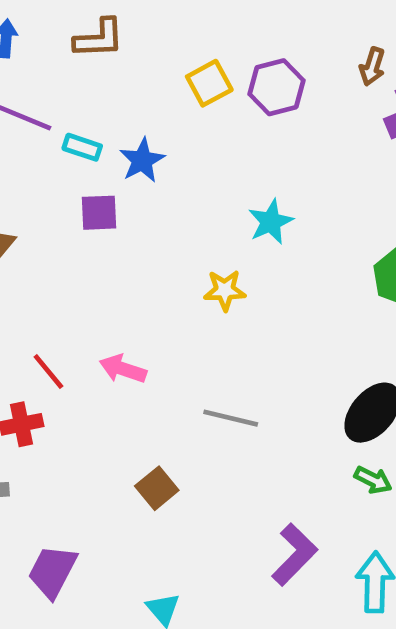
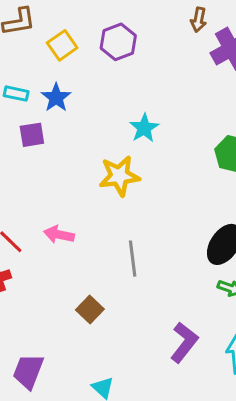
yellow square: (209, 83) -> (62, 45), moved
purple hexagon: (277, 87) -> (118, 42), moved
yellow star: (225, 290) -> (119, 176), size x1.5
gray line: (231, 418) -> (133, 259), turned 76

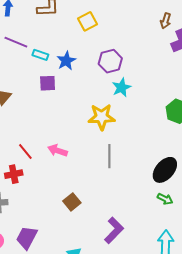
purple hexagon: (118, 42) -> (110, 61), moved
yellow square: (62, 45) -> (88, 21), moved
gray line: (133, 259) -> (109, 156), moved
purple L-shape: (184, 342) -> (114, 230), moved

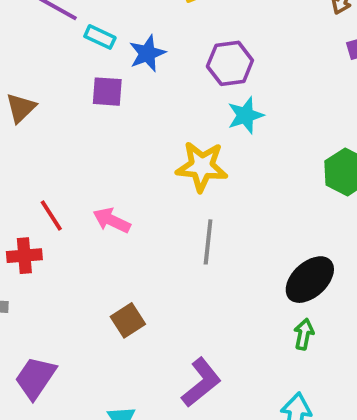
green arrow: (165, 199) -> (304, 334), turned -112

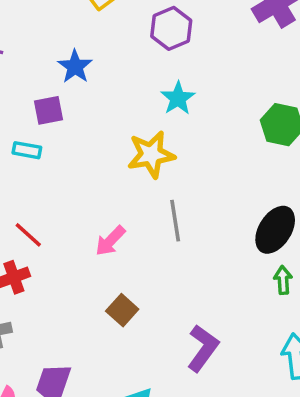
cyan rectangle: (100, 37) -> (27, 150), moved
purple hexagon: (230, 63) -> (171, 28), moved
pink arrow: (112, 220) -> (110, 241), moved, turned -56

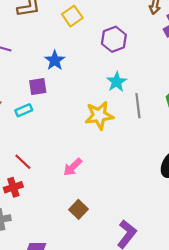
cyan rectangle: (27, 150) -> (24, 110), turned -35
gray line: (175, 221) -> (138, 106), moved

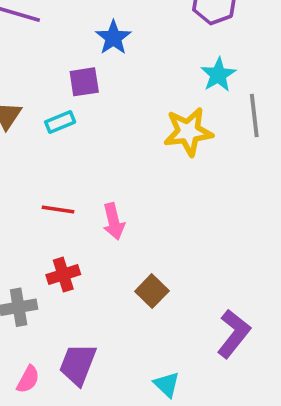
red line: (23, 162) -> (58, 209), turned -36
pink arrow: (73, 167) -> (114, 221), moved, turned -60
red cross: (13, 187) -> (63, 275), moved

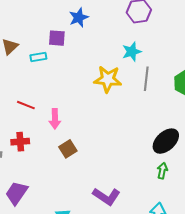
brown square: (152, 291) -> (68, 149), moved
purple L-shape: (234, 334) -> (106, 196), turned 72

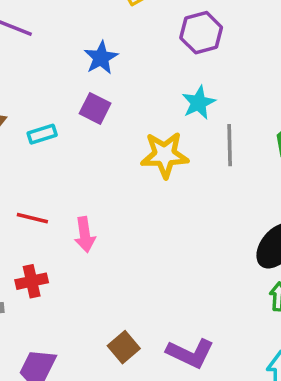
purple square: (57, 38) -> (95, 108), moved, turned 30
brown square: (68, 149) -> (124, 347), moved

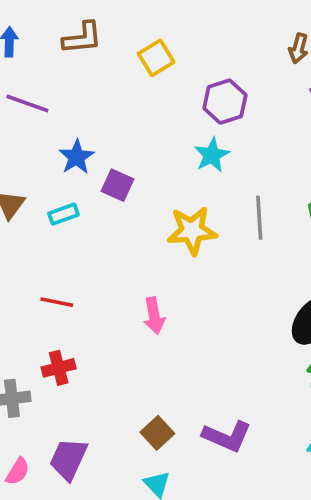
blue star: (101, 58) -> (76, 157), moved
cyan star: (199, 103) -> (212, 155), moved
pink arrow: (85, 235) -> (154, 316), moved

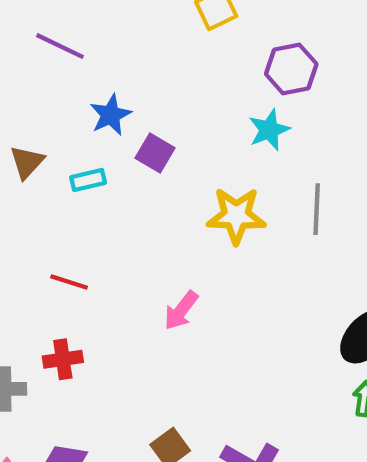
pink arrow: (154, 316) -> (181, 310), turned 42

